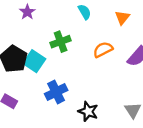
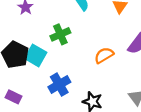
orange semicircle: (103, 50) -> (104, 55), moved

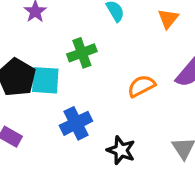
cyan square: (36, 55) -> (45, 80), turned -30

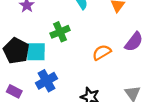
blue cross: (76, 123) -> (46, 81), moved

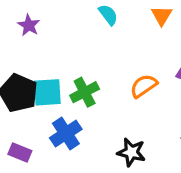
green cross: (60, 32) -> (85, 92), moved

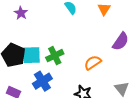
orange semicircle: (144, 86) -> (93, 63), moved

